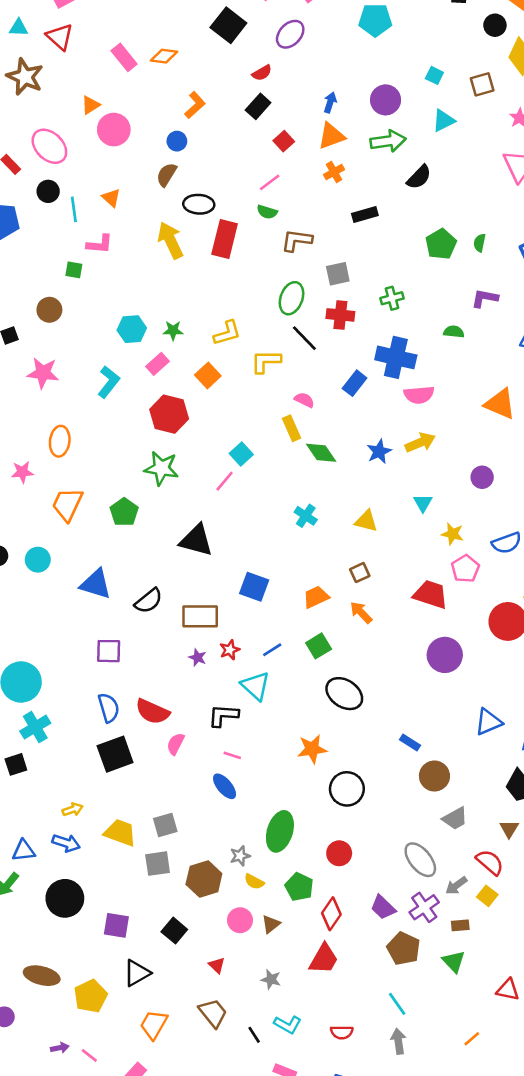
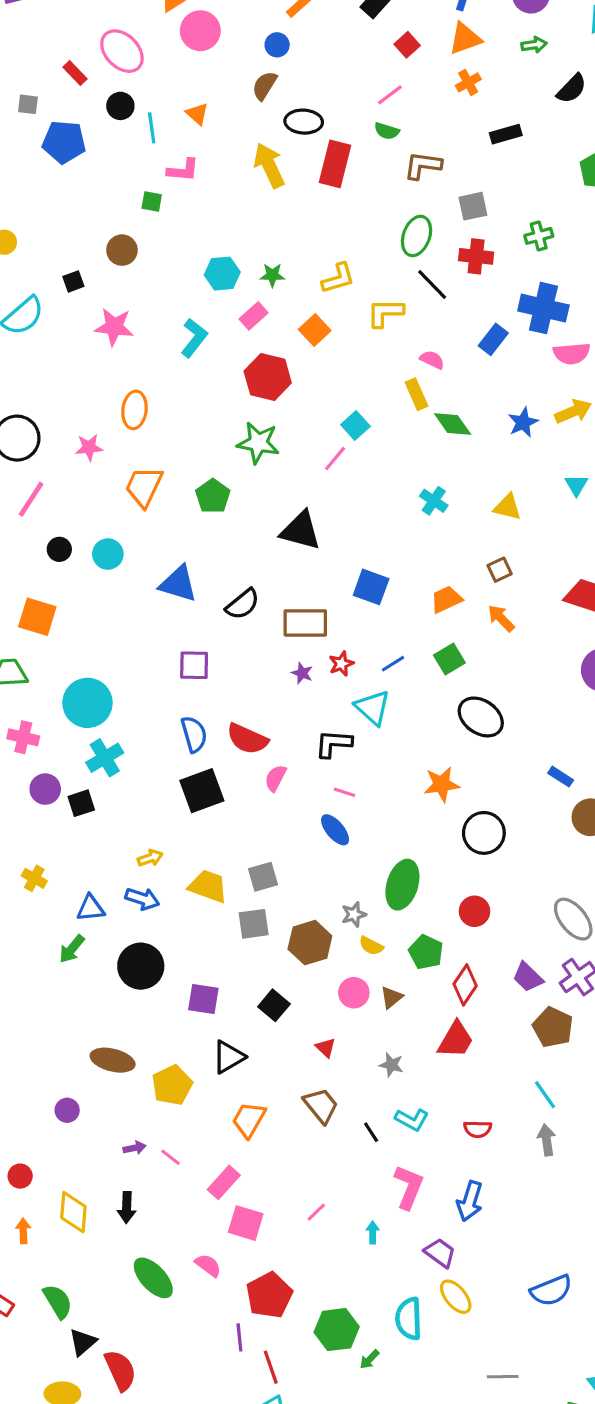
green arrow: (388, 141) -> (534, 45), size x0.6

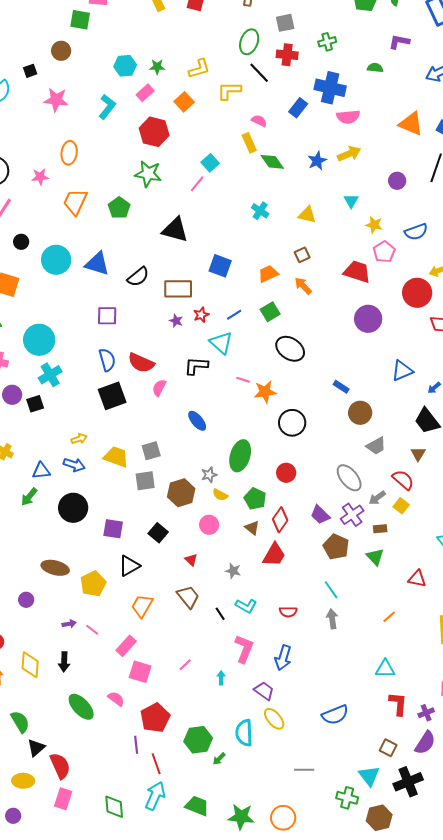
green square: (152, 202) -> (80, 20), size x1.5
cyan circle: (108, 554) -> (56, 260), moved, size x1.5
pink line: (344, 792) -> (243, 380), moved
brown triangle: (391, 997) -> (252, 528), moved, turned -42

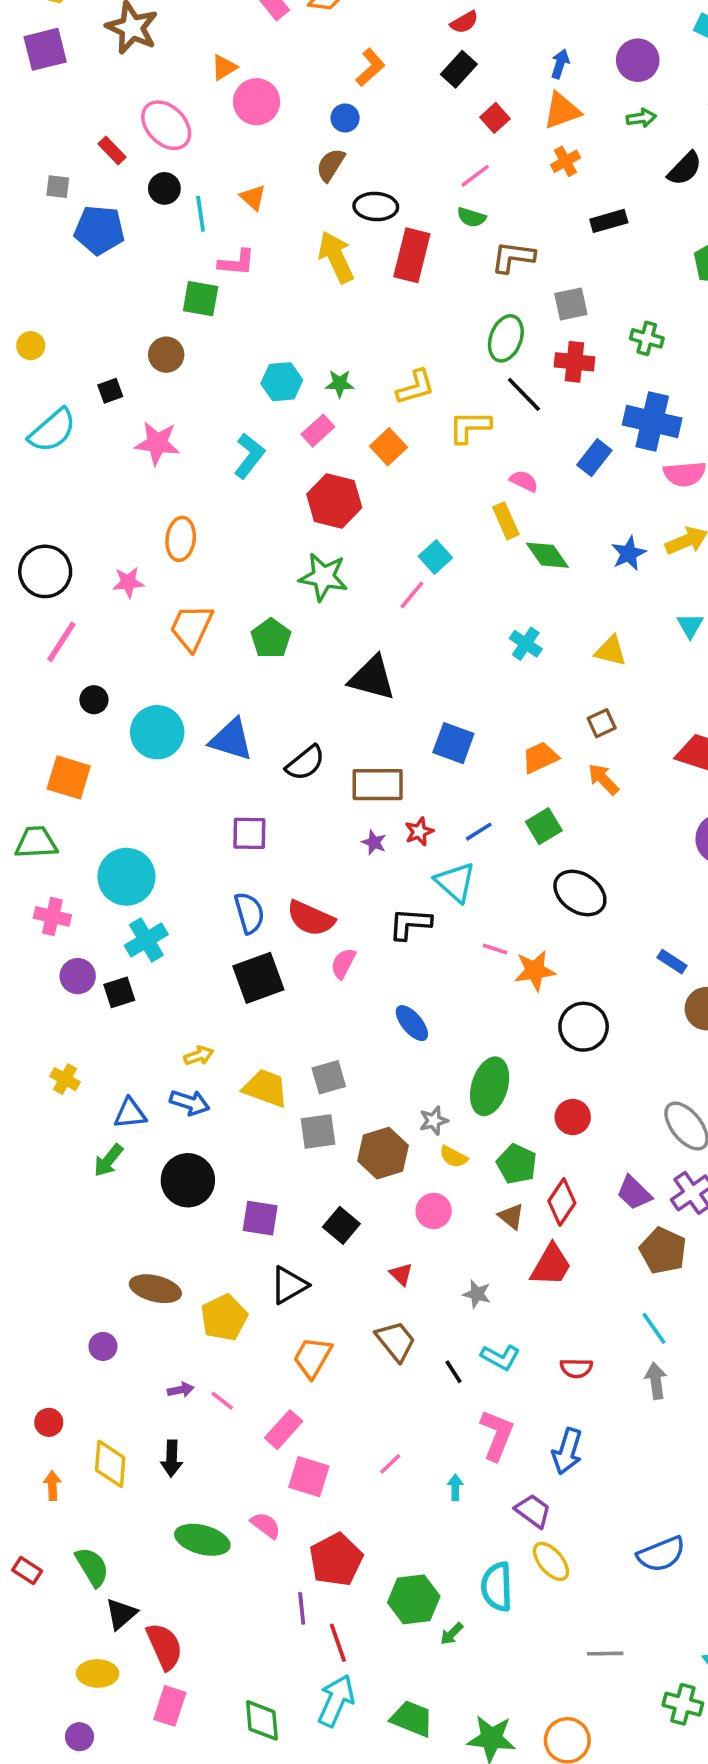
green cross: (327, 42) -> (647, 338), turned 30
green ellipse: (81, 707) -> (202, 1540), turned -32

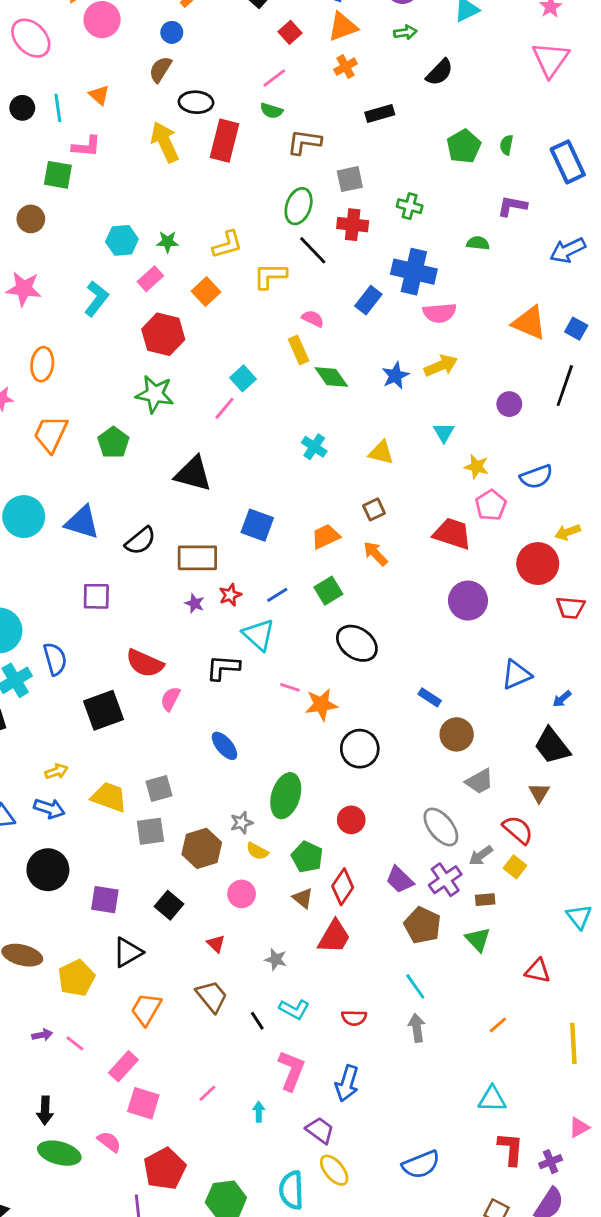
black circle: (164, 188) -> (22, 108), moved
blue semicircle: (249, 913) -> (55, 659), moved
black arrow: (172, 1458) -> (45, 1110), moved

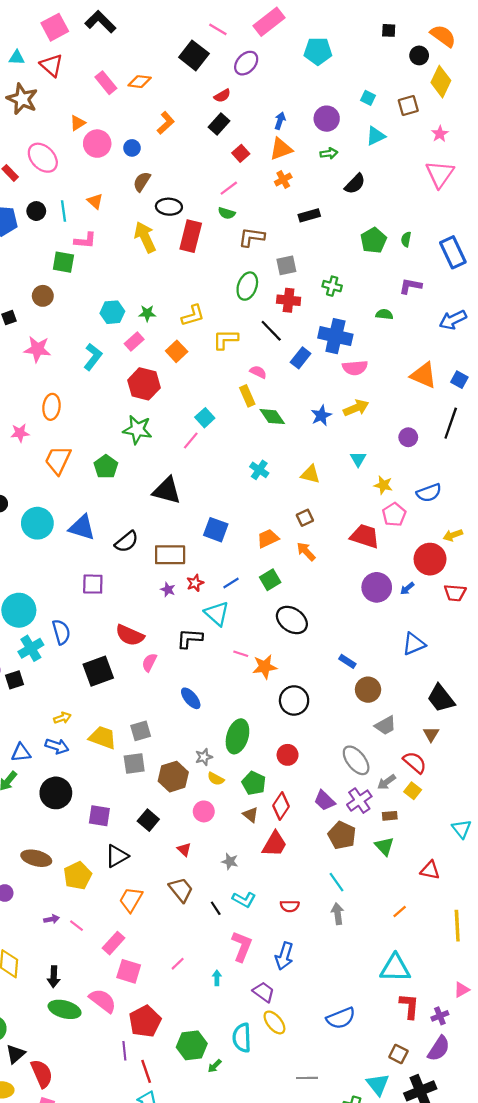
blue circle: (172, 32) -> (132, 148), moved
black line: (313, 250) -> (271, 331), moved
blue arrow: (562, 699) -> (407, 588), moved
cyan triangle: (492, 1099) -> (395, 968), size x1.4
pink semicircle: (109, 1142) -> (103, 1001), size x1.5

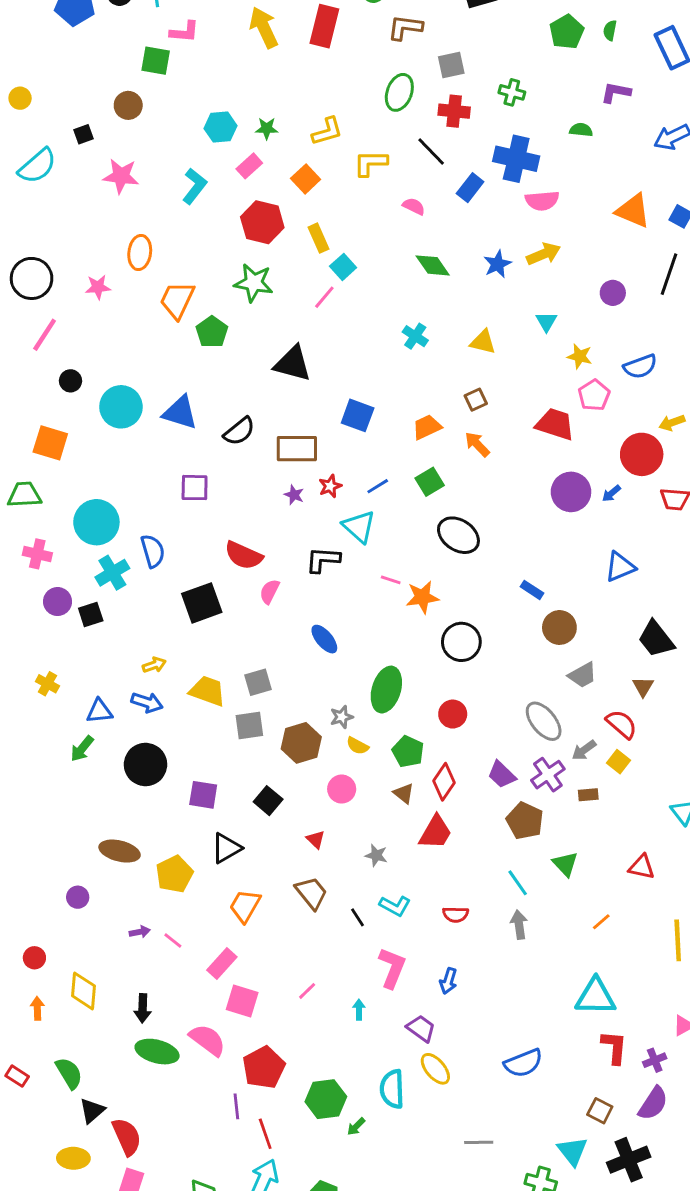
yellow rectangle: (247, 396) -> (319, 238), moved
orange trapezoid: (58, 460) -> (177, 300), moved
green triangle: (384, 846) -> (565, 864), moved
blue arrow: (284, 956) -> (448, 981), size x0.7

